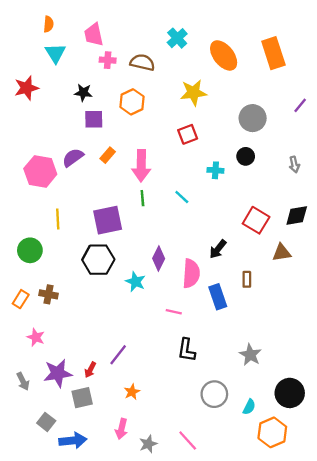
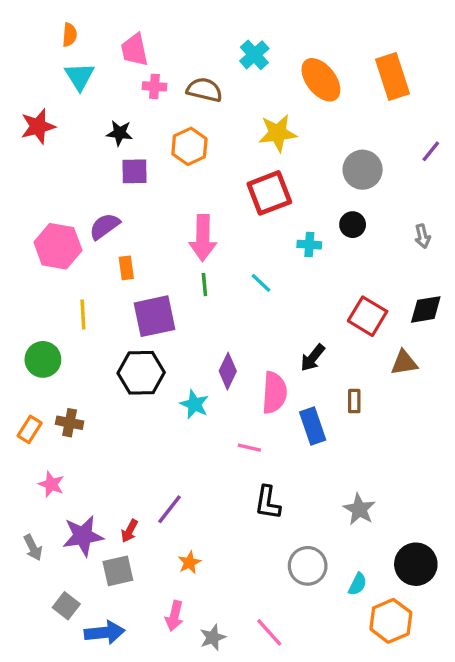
red square: (188, 134) -> (269, 193), size x1.5
orange rectangle: (108, 155) -> (126, 268), moved, turned -49

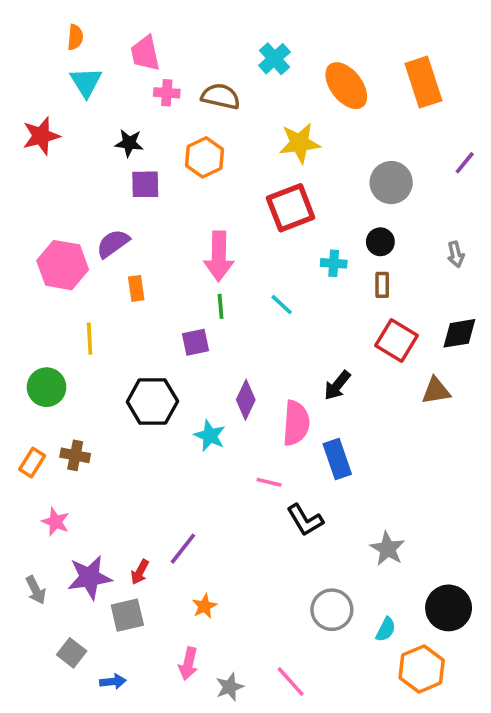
purple square: (154, 316) -> (195, 342), moved, size x0.6
brown rectangle: (354, 401) -> (382, 285), moved
black L-shape: (268, 503) -> (305, 520), moved, turned -40
blue arrow: (105, 632) -> (113, 682), size x0.6

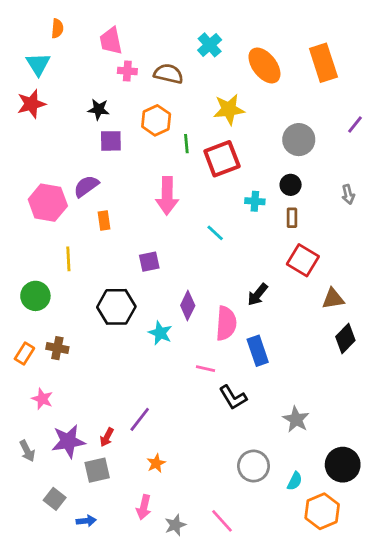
cyan triangle: (86, 82) -> (38, 64), moved
green line: (221, 306) -> (186, 144), moved
black diamond: (459, 333) -> (345, 338), moved, turned -36

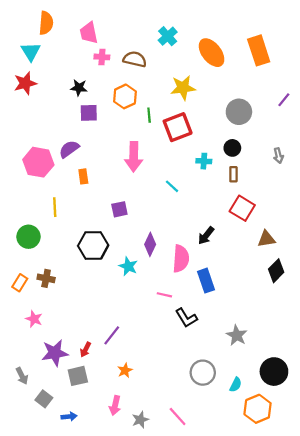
orange semicircle: (57, 28) -> (46, 23), size x1.5
gray arrow: (27, 451) -> (22, 376), moved

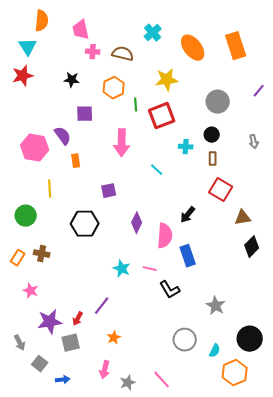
purple square: (89, 113) -> (85, 114), moved
purple semicircle: (69, 149) -> (63, 136), turned 90
cyan star: (128, 266) -> (122, 269), moved

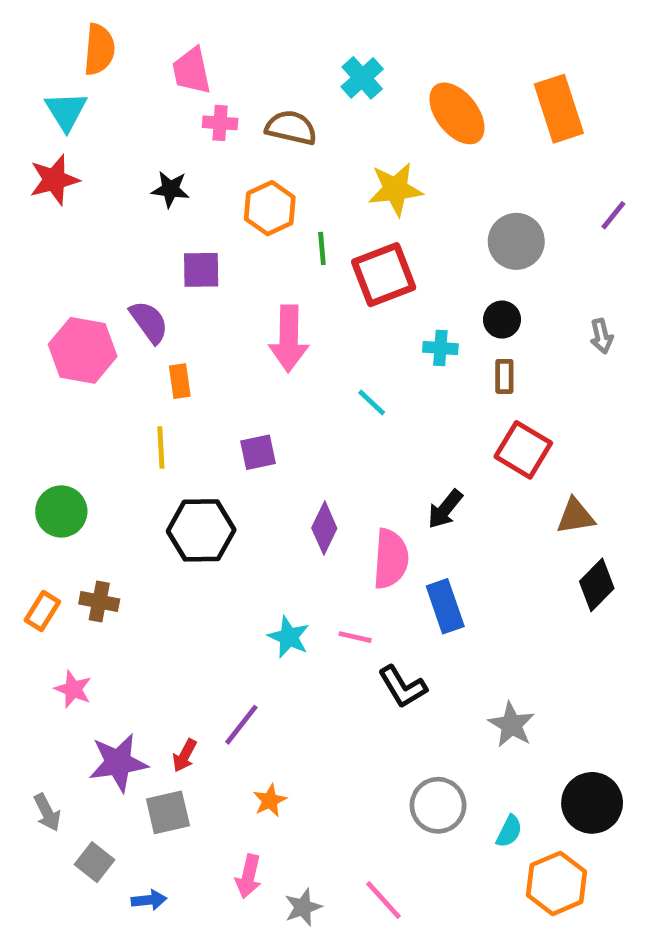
yellow line: (50, 189) -> (161, 447), moved

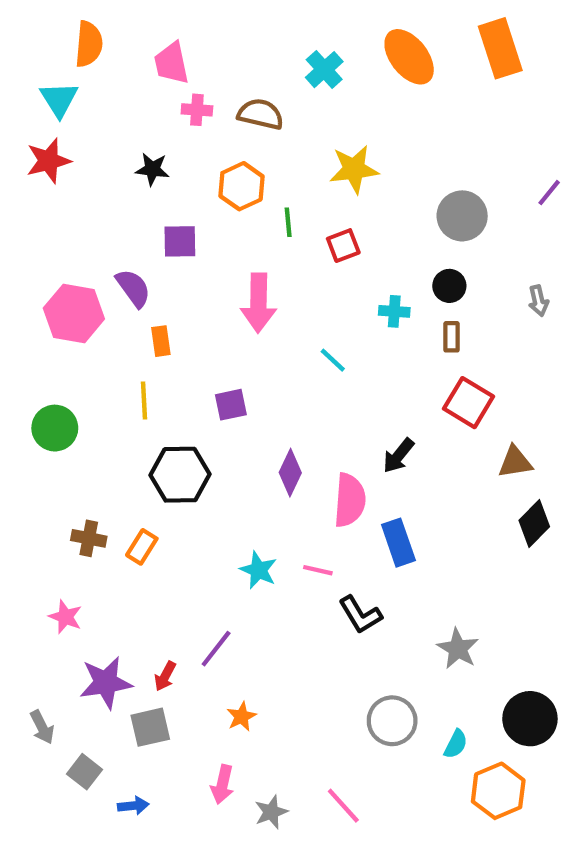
orange rectangle: (559, 109) -> (500, 48), moved
orange ellipse: (457, 113) -> (409, 57), moved
red square: (384, 275) -> (343, 246), size x0.6
green circle: (61, 511) -> (55, 428), moved
orange rectangle: (42, 611) -> (142, 547), moved

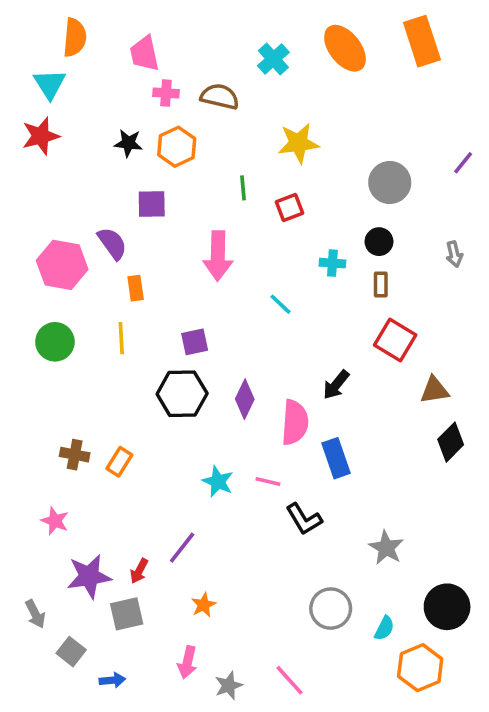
orange hexagon: (241, 186) -> (177, 147), moved
green circle: (55, 428) -> (55, 342), moved
black hexagon: (180, 475) -> (182, 394), moved

